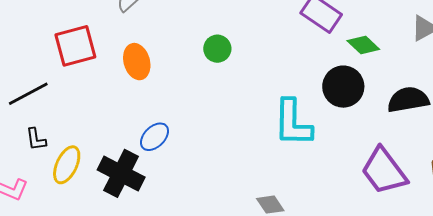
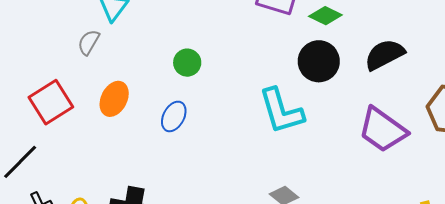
orange ellipse: (137, 62) -> (114, 99), turned 60
blue ellipse: (154, 137) -> (174, 116), moved

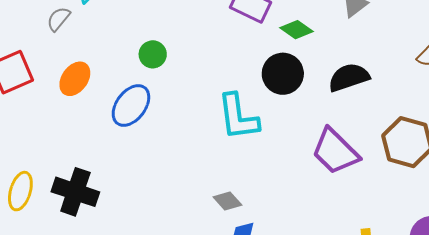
blue ellipse: (174, 116) -> (131, 105), size x1.4

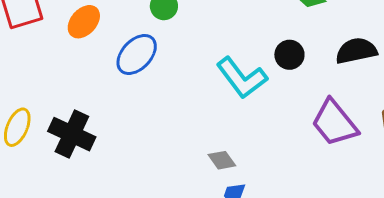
black circle: (283, 74) -> (289, 55), moved, size x0.7
cyan L-shape: (238, 117) -> (242, 78), turned -36

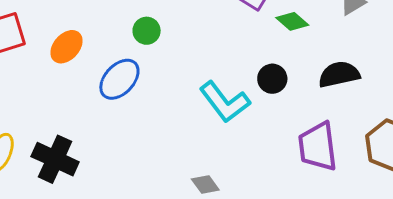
purple trapezoid: (334, 123) -> (318, 147), turned 32

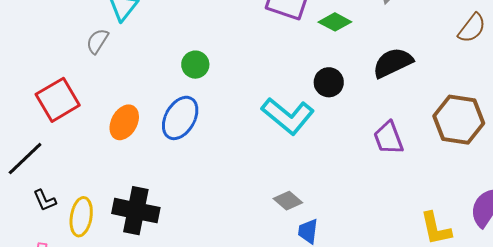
orange ellipse: (66, 47) -> (124, 122), moved
purple trapezoid: (318, 147) -> (389, 138), size x0.7

